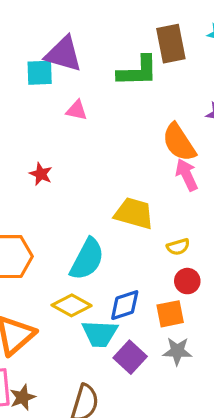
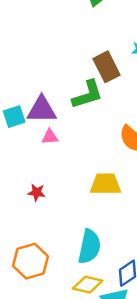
purple triangle: (63, 54) -> (42, 110), moved
yellow trapezoid: (134, 213) -> (106, 184), moved

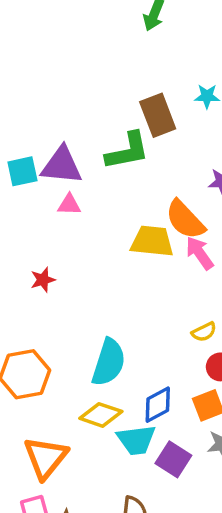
yellow trapezoid: (106, 184) -> (152, 241), moved
red star: (37, 192) -> (43, 280), turned -30

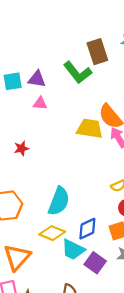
green L-shape: (127, 151) -> (78, 73), turned 60
purple triangle: (62, 165) -> (37, 79), size x0.7
cyan trapezoid: (136, 440) -> (73, 250), turned 30

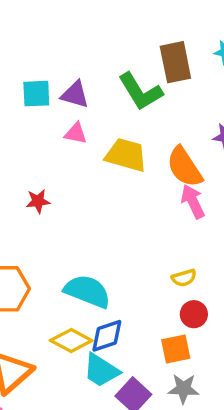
yellow trapezoid: (90, 129) -> (126, 155), moved
cyan semicircle: (59, 201) -> (87, 291), turned -96
blue diamond: (87, 229) -> (107, 336), moved

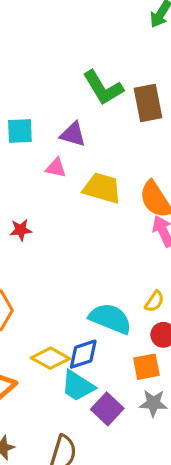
green L-shape: (140, 92) -> (103, 88), moved
purple triangle: (75, 95) -> (73, 134), moved
yellow semicircle: (184, 278) -> (154, 301), turned -40
cyan semicircle: (87, 291) -> (110, 319), moved

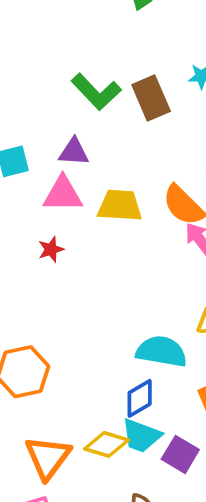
pink triangle: (56, 168) -> (63, 194), size x1.6
red star: (21, 230) -> (51, 249), moved
yellow diamond: (50, 358) -> (106, 444), moved

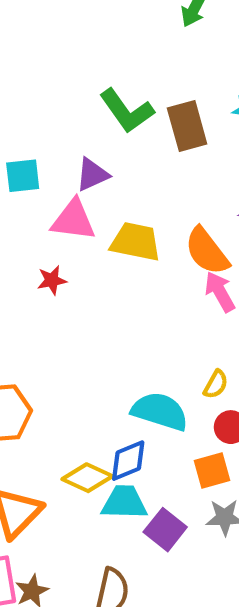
purple triangle: (74, 152) -> (92, 175), turned -36
cyan trapezoid: (141, 436) -> (124, 502), turned 153
yellow diamond: (106, 444) -> (87, 478), moved

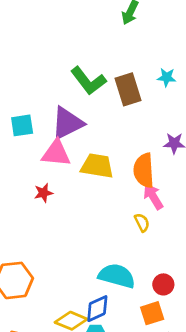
purple triangle: (92, 175) -> (67, 123), size x1.5
orange semicircle: (207, 251) -> (144, 170), turned 36
yellow semicircle: (216, 384) -> (142, 223), moved, turned -54

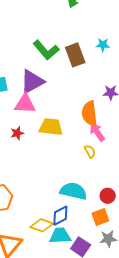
yellow trapezoid: (97, 166) -> (51, 127), moved

